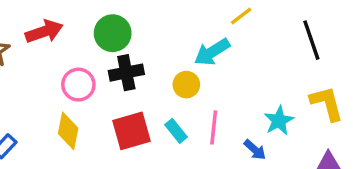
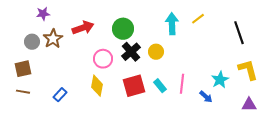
cyan arrow: (212, 52) -> (172, 24), moved, turned 120
black cross: (126, 73) -> (131, 52), turned -30
yellow circle: (186, 85) -> (156, 52), moved

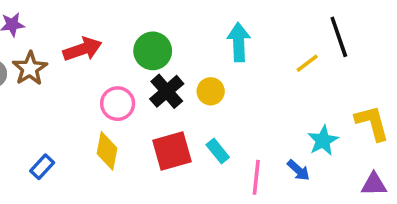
yellow line: (198, 19) -> (307, 63), moved
black line: (239, 33) -> (339, 37), moved
pink line: (182, 84) -> (256, 177), moved

